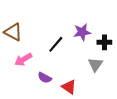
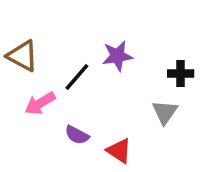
purple star: (82, 32) -> (117, 56), moved
black line: (56, 44) -> (77, 77), moved

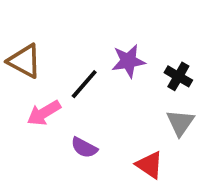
black cross: (181, 73) -> (178, 76), moved, turned 30
red triangle: (119, 151) -> (150, 165), moved

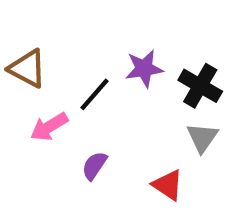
black cross: (178, 76) -> (200, 86), size x1.4
purple semicircle: (84, 148) -> (94, 166), turned 96

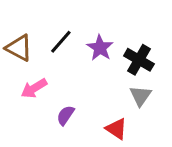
purple star: (144, 69) -> (100, 48), turned -30
black line: (94, 94) -> (61, 42), moved

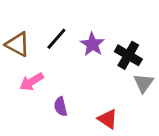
gray triangle: (140, 96) -> (144, 83), moved
purple semicircle: (65, 115) -> (61, 107), turned -48

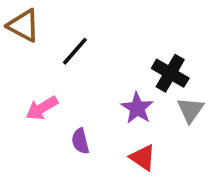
brown triangle: (18, 44) -> (24, 26), moved
purple star: (92, 44) -> (137, 108), moved

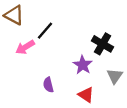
pink arrow: (42, 108) -> (25, 47), moved
gray triangle: (190, 110) -> (115, 76), moved

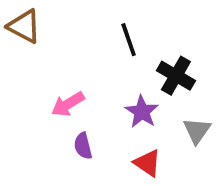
black line: (45, 31) -> (129, 40), moved, turned -60
pink arrow: (25, 47) -> (68, 104), moved

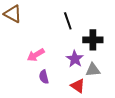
black cross: (176, 76) -> (93, 40), turned -30
gray triangle: (197, 131) -> (93, 70), moved, turned 49

